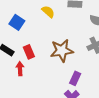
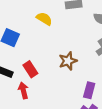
brown star: (62, 51) -> (68, 61), size x0.7

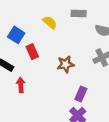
red rectangle: (30, 69) -> (32, 52), moved

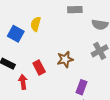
yellow semicircle: (50, 22) -> (36, 24), moved, turned -112
red rectangle: (32, 52) -> (39, 68), moved

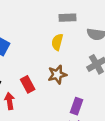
yellow semicircle: (36, 24) -> (57, 42), moved

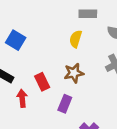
purple rectangle: (76, 106) -> (65, 104), moved

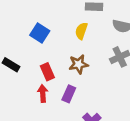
blue square: (16, 40) -> (40, 33), moved
red arrow: (22, 98) -> (43, 93), moved

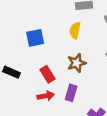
blue square: (40, 33) -> (35, 38), turned -36
red arrow: (43, 93) -> (46, 96), turned 91

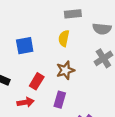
red rectangle: (47, 74) -> (37, 81), turned 63
red arrow: (46, 96) -> (26, 102), moved

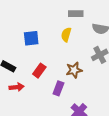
brown star: (65, 70) -> (74, 70), moved
red arrow: (26, 102) -> (17, 87), moved

